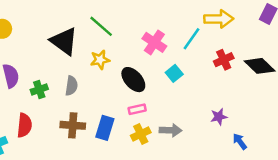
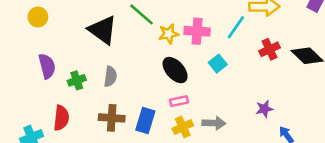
pink cross: (154, 42) -> (197, 31), turned -30
yellow star: (100, 60) -> (169, 34), moved

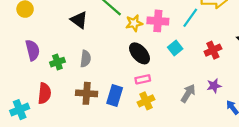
black triangle: (103, 30) -> (79, 20), size x0.7
red cross: (270, 49) -> (213, 50), moved
gray arrow: (214, 123) -> (188, 93), moved, turned -60

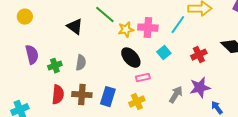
pink rectangle: (143, 79) -> (143, 78), moved
purple star: (214, 86) -> (200, 88), size x1.5
red semicircle: (44, 93) -> (58, 95), moved

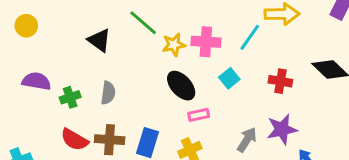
purple semicircle: (32, 55) -> (36, 81), turned -66
red cross: (199, 55) -> (280, 81), turned 35
red semicircle: (58, 95) -> (74, 140), turned 114

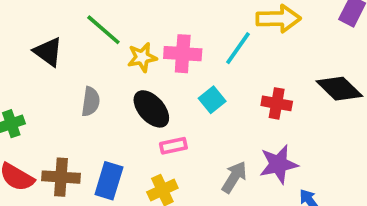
gray semicircle: (108, 93) -> (91, 102), moved

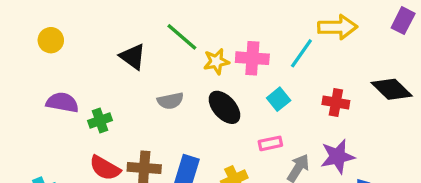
gray semicircle: (91, 102) -> (170, 101), turned 70
pink rectangle: (173, 146) -> (270, 143), moved

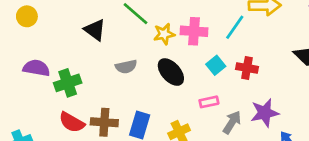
red cross: (336, 102) -> (247, 68), moved
green cross: (100, 120) -> (68, 83), size x1.4

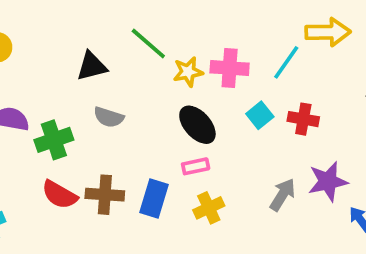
black triangle: (95, 30) -> (92, 66), turned -50
gray semicircle: (126, 67) -> (109, 117), moved, turned 30
pink rectangle: (209, 102) -> (196, 166), moved

